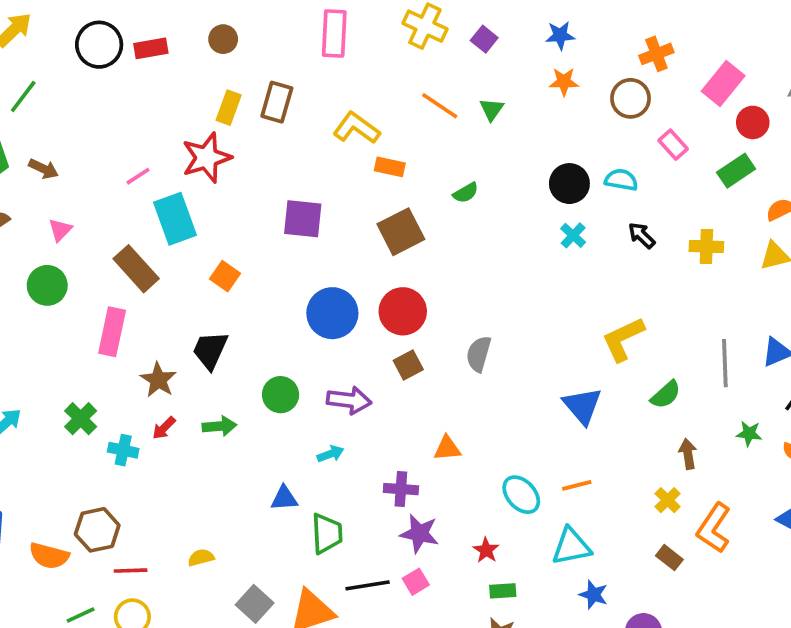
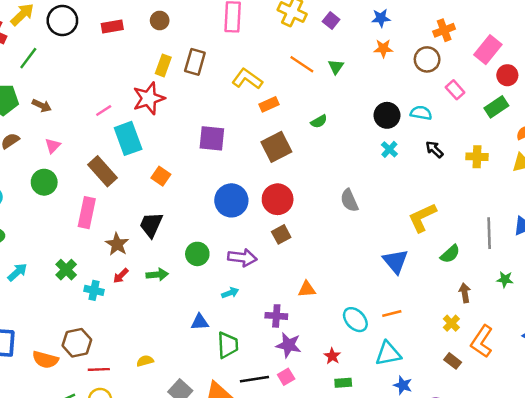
black circle: (99, 45) -> (62, 20), moved
orange rectangle: (390, 167) -> (269, 104), turned -36
gray semicircle: (479, 354) -> (349, 200), moved, turned -40

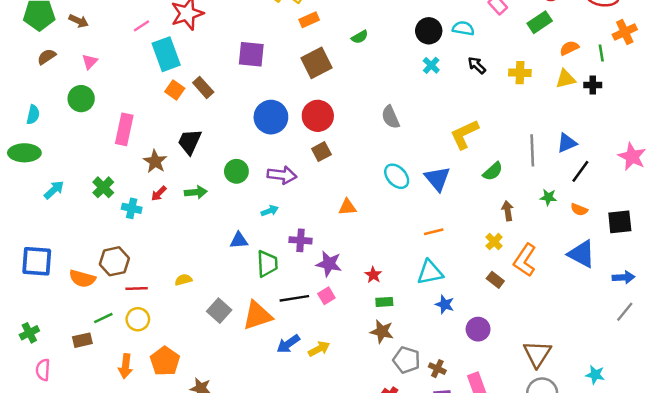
brown rectangle: (103, 171) -> (203, 87), moved, size x0.7
orange square: (161, 176) -> (175, 90), moved
purple cross: (276, 316) -> (301, 240), moved
cyan ellipse: (355, 320) -> (397, 176), moved

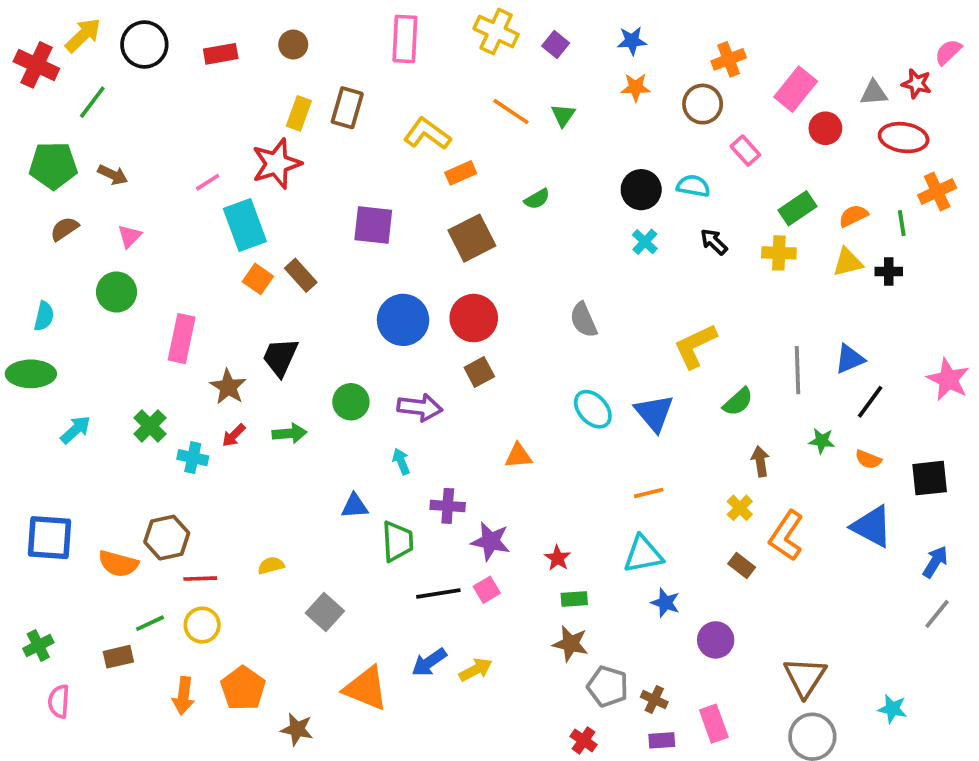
green rectangle: (540, 22) -> (798, 208), moved
cyan arrow: (270, 211) -> (401, 461), turned -91
blue arrow: (623, 277) -> (935, 562), turned -55
orange triangle: (257, 316) -> (366, 688), moved, turned 40

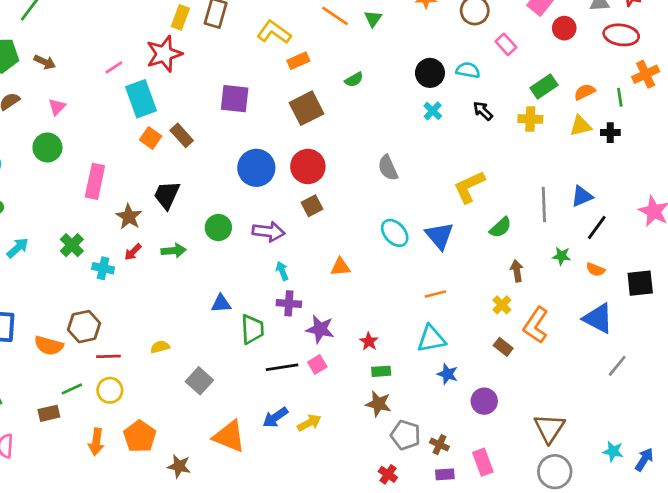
cyan arrow: (401, 461) -> (282, 271), moved
blue arrow: (935, 562) -> (644, 459), moved
gray line: (937, 614) -> (617, 366), moved

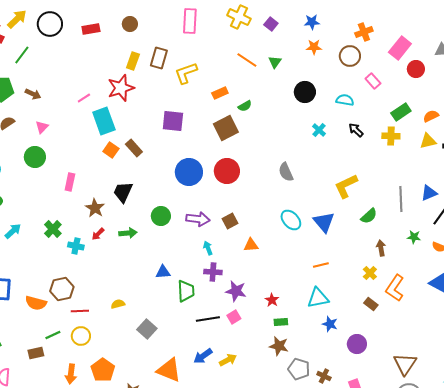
yellow L-shape: (274, 32) -> (186, 73), moved, turned -55
black circle: (430, 73) -> (305, 92), moved
green semicircle: (354, 80) -> (245, 106), moved
pink rectangle: (95, 181) -> (70, 182), size x0.7
brown square: (312, 206) -> (230, 221), moved

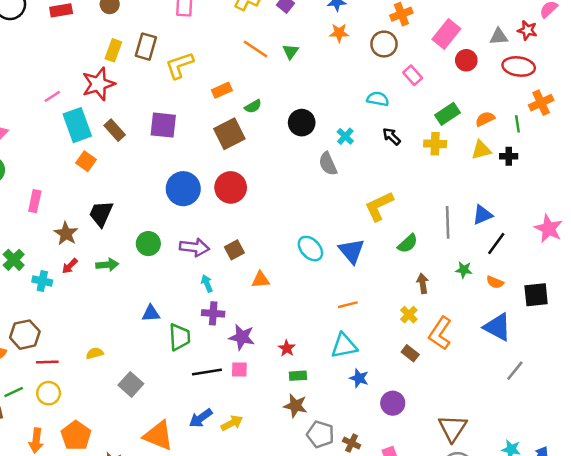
black circle: (305, 92) -> (302, 123), moved
brown rectangle: (134, 148) -> (115, 130), moved
gray semicircle: (286, 172) -> (328, 164), moved
pink square: (234, 317) -> (239, 369), turned 32

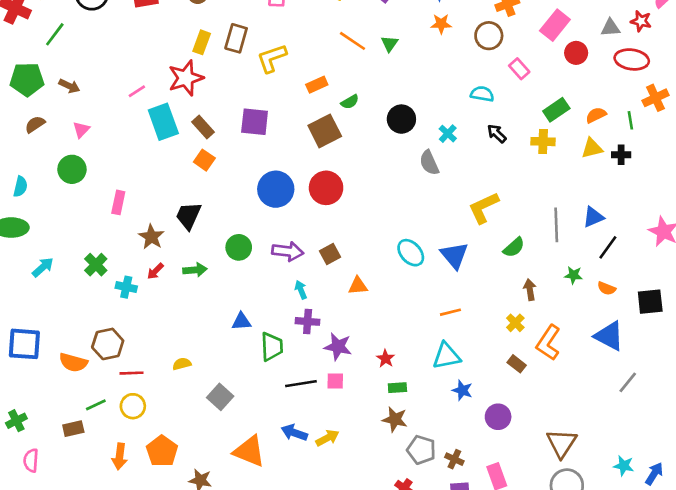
orange square: (86, 161) -> (204, 160), moved
blue arrow: (201, 418) -> (294, 433), turned 55

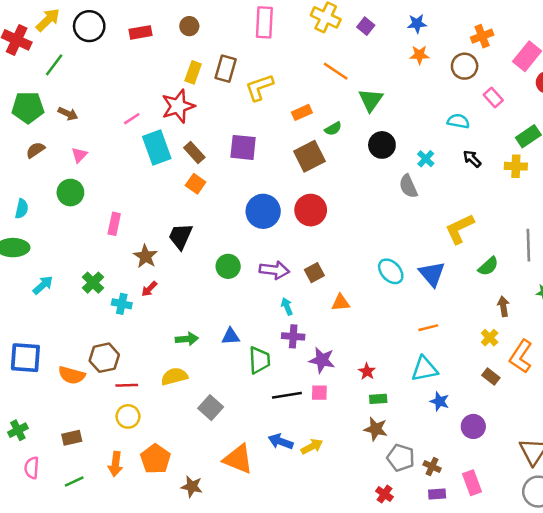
green triangle: (390, 44) -> (371, 100), moved, size x1.5
green arrow: (195, 270) -> (187, 339), moved
yellow semicircle: (182, 364) -> (174, 376), size x1.5
green line: (96, 405) -> (74, 482), moved

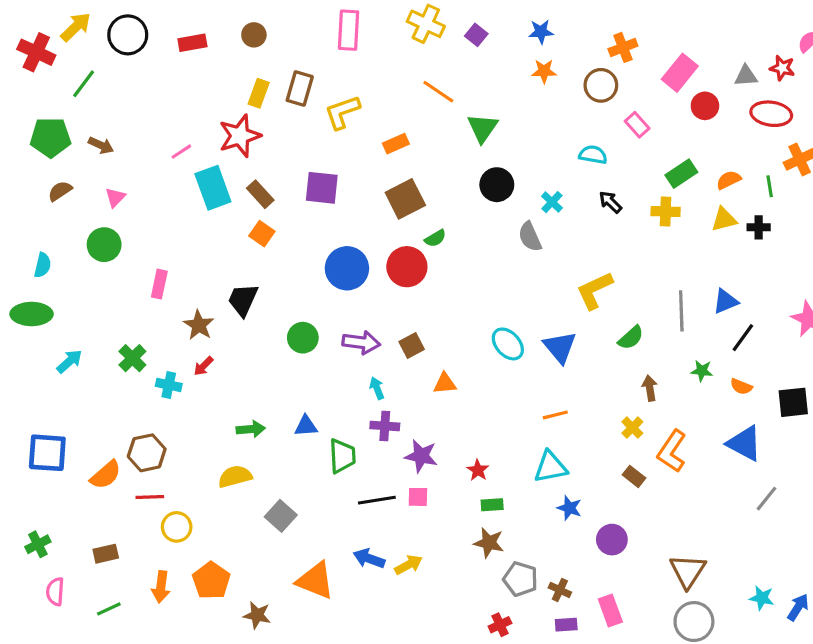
green semicircle: (333, 129) -> (435, 238), moved
orange semicircle: (72, 375) -> (106, 475), turned -56
red line: (127, 385) -> (150, 497), moved
red cross: (384, 494) -> (500, 625), turned 30

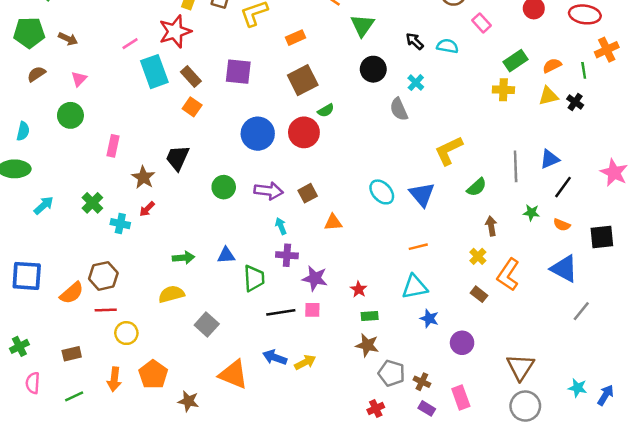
black arrow: (610, 202) -> (415, 41), moved
black cross: (759, 227) -> (575, 102), turned 35
purple rectangle: (566, 625) -> (427, 408), turned 35

